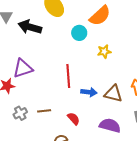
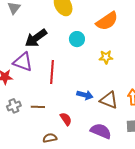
black arrow: (30, 27) -> (36, 38), moved, turned -60
cyan circle: (79, 33) -> (77, 39), moved
purple triangle: (23, 68) -> (23, 62), turned 30
red line: (68, 76) -> (52, 72), moved

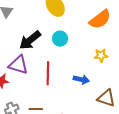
cyan circle: (77, 39) -> (60, 39), moved
blue arrow: (85, 95) -> (81, 79), moved

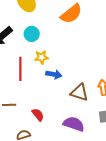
yellow star: (101, 55) -> (42, 57), moved

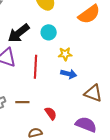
yellow star: (42, 57) -> (65, 54), moved

